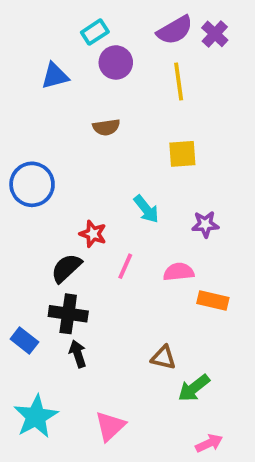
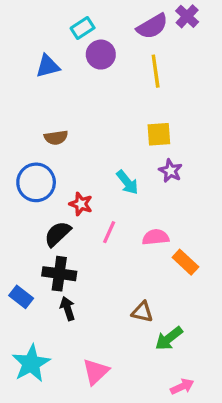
purple cross: (215, 34) -> (187, 16), moved
brown semicircle: (106, 127) -> (56, 138), moved
blue circle: (32, 184) -> (36, 182), moved
purple star: (205, 224) -> (171, 171), moved, turned 30
orange rectangle: (213, 300) -> (185, 262), turned 30

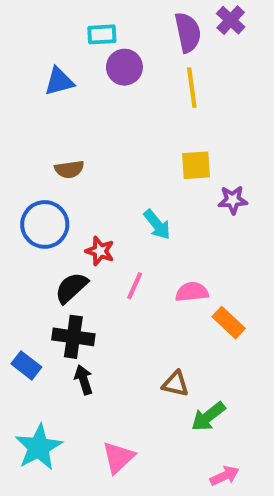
purple semicircle: (152, 26) -> (188, 32), turned -72
cyan rectangle: (83, 28) -> (102, 34), turned 30
purple star: (171, 171) -> (233, 200), moved, turned -30

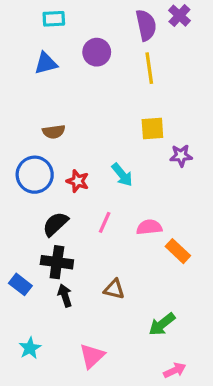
cyan rectangle: (102, 34) -> (54, 19), moved
red star: (100, 251) -> (78, 181), moved
brown triangle: (176, 384) -> (114, 289), moved
cyan star: (39, 447) -> (30, 348), size x0.6

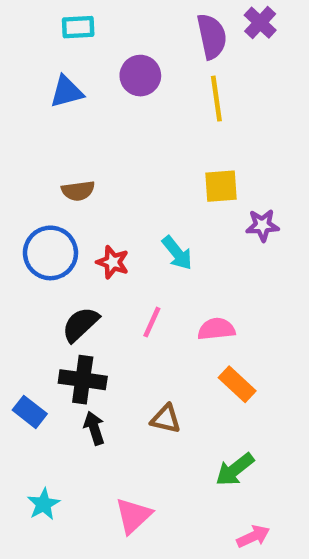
orange rectangle: (178, 251) -> (237, 384), moved

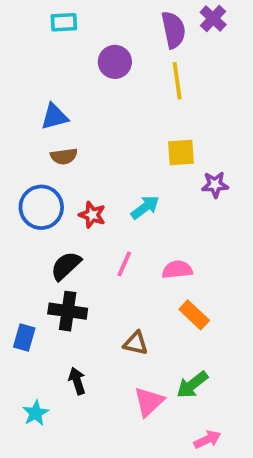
blue triangle: (67, 92) -> (54, 117), moved
cyan arrow: (177, 253) -> (145, 207), turned -88
blue rectangle: (30, 412) -> (24, 338), turned 68
black arrow: (94, 428) -> (77, 381), moved
pink triangle: (133, 516) -> (149, 402), moved

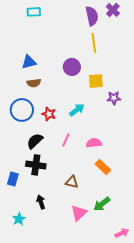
purple circle: (115, 62) -> (72, 67), moved
pink arrow: (207, 439) -> (122, 233), moved

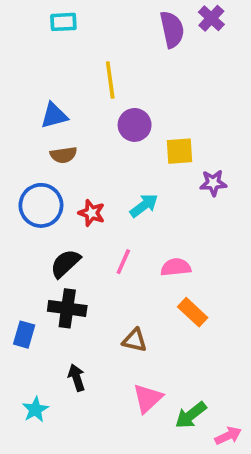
yellow line: (94, 43) -> (110, 80), moved
green arrow: (102, 204) -> (191, 415), moved

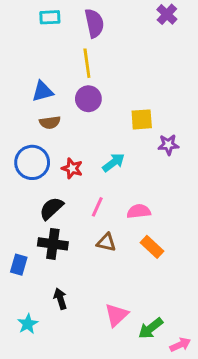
purple semicircle: (172, 29) -> (94, 23), moved
purple circle: (135, 125) -> (88, 99), moved
brown triangle: (135, 340) -> (106, 242), moved

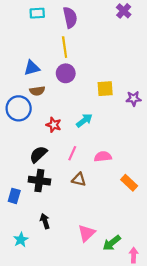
purple star: (168, 145) -> (134, 99), moved
blue circle: (32, 162) -> (19, 108), moved
orange rectangle: (152, 247) -> (129, 183), moved
pink arrow: (180, 345) -> (134, 255), turned -64

